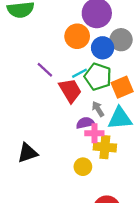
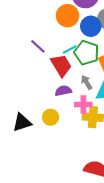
purple semicircle: (85, 123) -> (63, 91), moved
yellow circle: (83, 167) -> (51, 117), moved

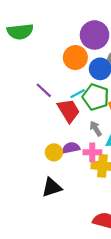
purple semicircle: (63, 91) -> (71, 148), moved
yellow circle: (51, 117) -> (54, 152), moved
black triangle: (22, 122) -> (52, 187), moved

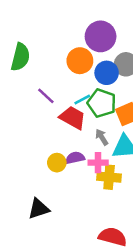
green semicircle: (20, 32) -> (20, 57), moved, turned -70
red trapezoid: (69, 111) -> (73, 118), turned -30
black triangle: (52, 187) -> (39, 209), moved

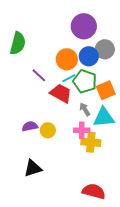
orange circle: (80, 61) -> (67, 59), moved
purple semicircle: (75, 158) -> (30, 126), moved

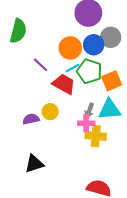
gray arrow: (85, 109) -> (89, 111), moved, turned -128
yellow circle: (48, 130) -> (50, 112), moved

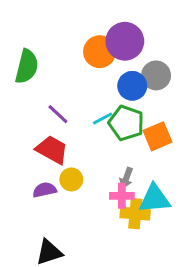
orange circle: (70, 48) -> (100, 52), moved
red trapezoid: (64, 84) -> (52, 150), moved
cyan triangle: (110, 109) -> (155, 199), moved

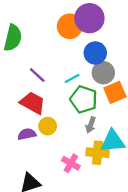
gray circle: (156, 75) -> (103, 73), moved
green pentagon: (126, 123) -> (84, 99), moved
pink cross: (122, 196) -> (71, 163), moved, turned 30

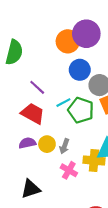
blue circle: (95, 53) -> (80, 70), moved
cyan line: (72, 78) -> (63, 103), moved
gray arrow: (91, 125) -> (64, 146), moved
yellow circle: (48, 126) -> (47, 144), moved

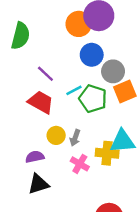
purple semicircle: (27, 143) -> (35, 157), moved

